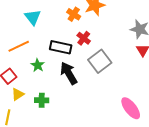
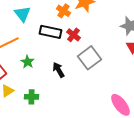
black rectangle: (61, 47) -> (50, 32), moved
black arrow: (69, 73) -> (58, 70), size x0.7

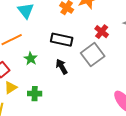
black rectangle: (50, 32) -> (62, 40), moved
red cross: (74, 35) -> (102, 32), moved

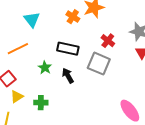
gray square: (93, 55) -> (99, 64), turned -30
green star: (31, 59) -> (45, 68), moved

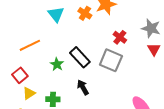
cyan triangle: (32, 20) -> (56, 14), moved
black rectangle: (68, 49) -> (80, 57), moved, turned 35
black arrow: (68, 76) -> (83, 87), moved

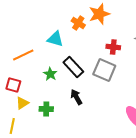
cyan triangle: (56, 14) -> (55, 39), moved, turned -36
red cross: (120, 37) -> (113, 47), turned -32
red square: (20, 75) -> (13, 85), turned -35

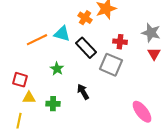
orange line: (23, 55) -> (37, 40), moved
black rectangle: (73, 67) -> (86, 48), moved
yellow triangle: (22, 103) -> (29, 98), turned 32

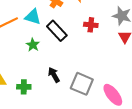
gray square: (111, 65) -> (82, 84), moved
green star: (57, 69) -> (33, 45), moved

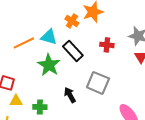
green star: (33, 45) -> (49, 65), size x1.6
gray square: (82, 84) -> (98, 83), moved

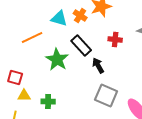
cyan triangle: (49, 37) -> (59, 18), moved
gray square: (98, 83) -> (106, 96), moved
black arrow: (70, 95) -> (98, 66), moved

